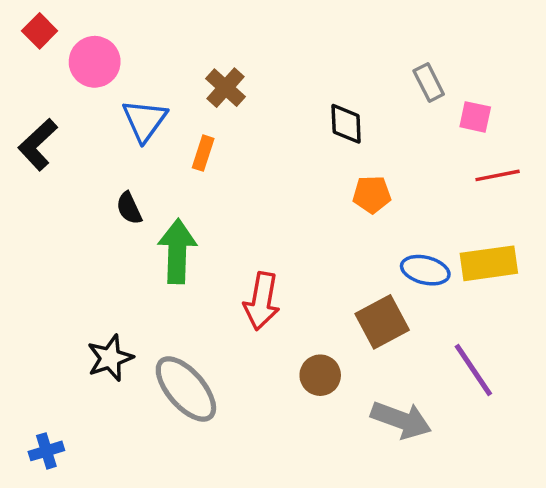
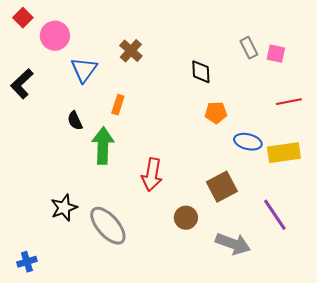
pink square: (475, 117) -> (276, 54), moved
orange rectangle: (203, 153) -> (118, 105), moved
blue ellipse: (425, 270) -> (248, 142), moved

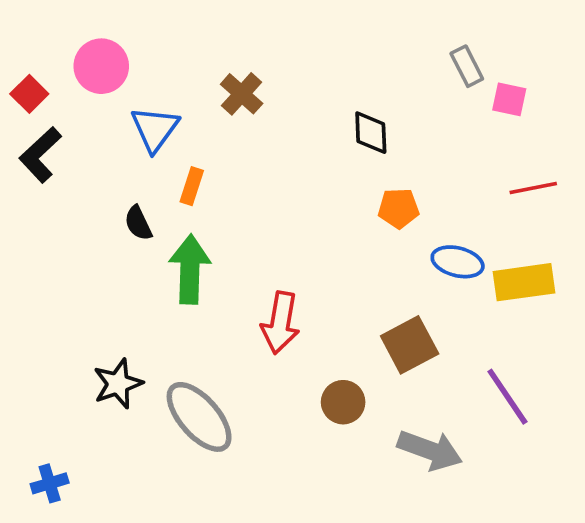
red square: (23, 18) -> (29, 94), moved
gray rectangle: (249, 48) -> (467, 66), moved
orange rectangle: (118, 105) -> (192, 186), moved

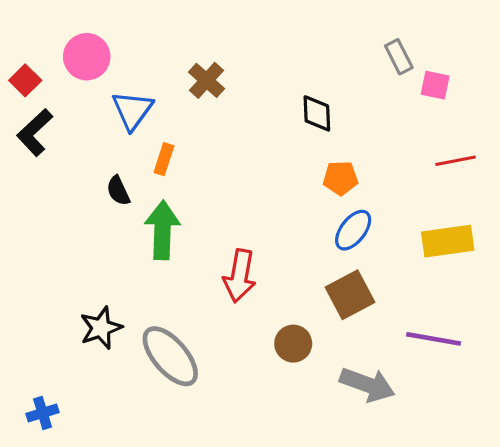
blue ellipse: (458, 262) -> (353, 230), moved, turned -66
purple line: (507, 397) -> (434, 339), turned -46

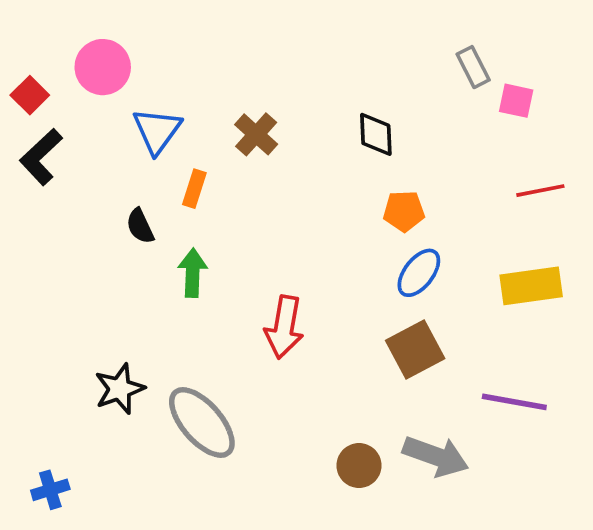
brown cross: (207, 80) -> (256, 134), moved
green arrow: (162, 230) -> (193, 273), size x0.7
brown circle: (293, 344) -> (359, 466), moved

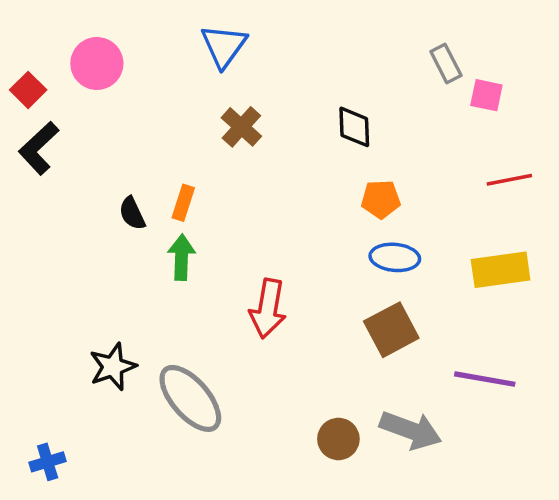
blue triangle: (157, 131) -> (224, 46), moved
orange rectangle: (194, 189) -> (183, 203), moved
blue ellipse: (419, 273) -> (395, 257), turned 57

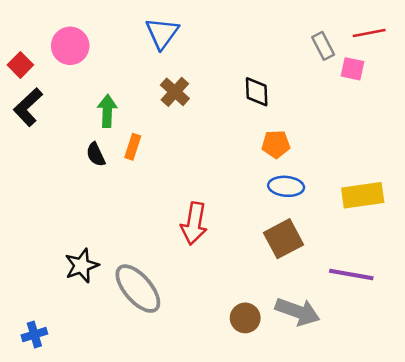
red line: (509, 180) -> (369, 33), moved
green arrow: (182, 257) -> (107, 111), moved

